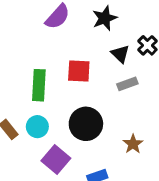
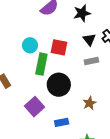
green rectangle: (39, 85) -> (41, 64), moved
cyan circle: (37, 127) -> (30, 45), moved

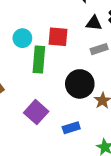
black triangle: (89, 40) -> (94, 23), turned -40
black circle: (59, 85) -> (80, 84), moved

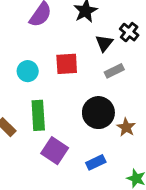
black triangle: (94, 23) -> (104, 43), turned -49
green rectangle: (39, 59) -> (38, 115), moved

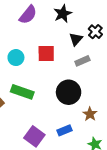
green rectangle: (38, 115) -> (22, 92), turned -70
brown star: (126, 127) -> (90, 114), moved
purple square: (55, 151) -> (34, 136), moved

